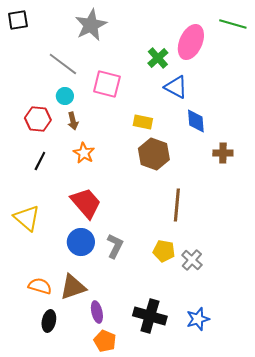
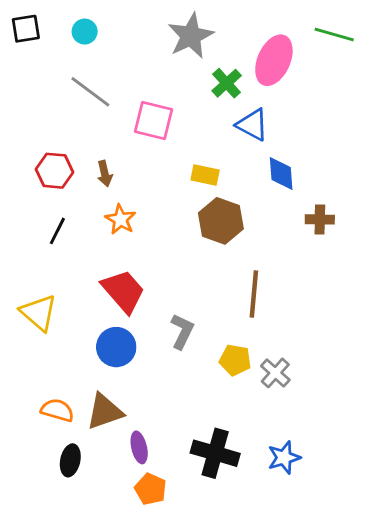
gray star: (91, 25) -> (191, 36), moved
cyan circle: (65, 96) -> (85, 32), moved
gray L-shape: (115, 246) -> (182, 331), moved

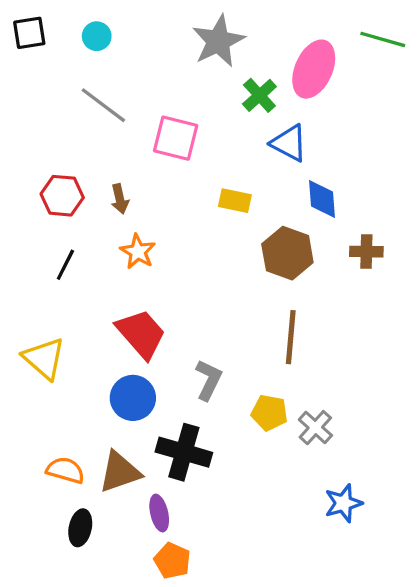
brown hexagon: (221, 221) -> (287, 253), moved
black cross: (215, 453) -> (184, 452), moved
blue star: (284, 458) -> (343, 503), moved

